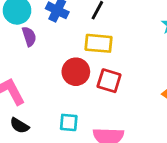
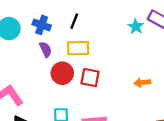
purple semicircle: (29, 36) -> (46, 49), moved

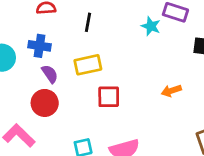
black line: (74, 21) -> (88, 22), moved
red circle: (62, 73) -> (45, 103), moved

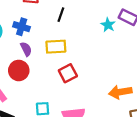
orange arrow: (171, 91) -> (120, 92), moved, size x1.5
red square: (109, 97) -> (68, 73), turned -36

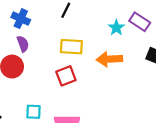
yellow rectangle: (56, 47) -> (71, 47), moved
orange arrow: (120, 92) -> (109, 59), moved

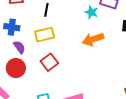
yellow rectangle: (71, 47) -> (45, 35), moved
red square: (66, 76) -> (49, 62), moved

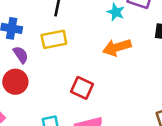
red square: (49, 62) -> (82, 88), moved, turned -30

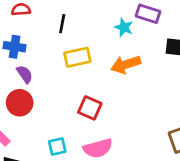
yellow rectangle: (54, 39) -> (77, 57), moved

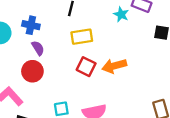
orange arrow: (126, 65) -> (114, 66), moved
red square: (90, 108) -> (86, 67), moved

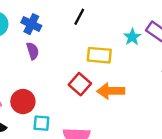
yellow rectangle: (82, 37) -> (99, 55), moved
red circle: (32, 71) -> (23, 102), moved

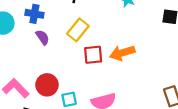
yellow rectangle: (99, 55) -> (78, 30), moved, turned -40
red square: (80, 84) -> (93, 55), turned -30

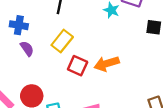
red square: (93, 55) -> (78, 66), turned 30

